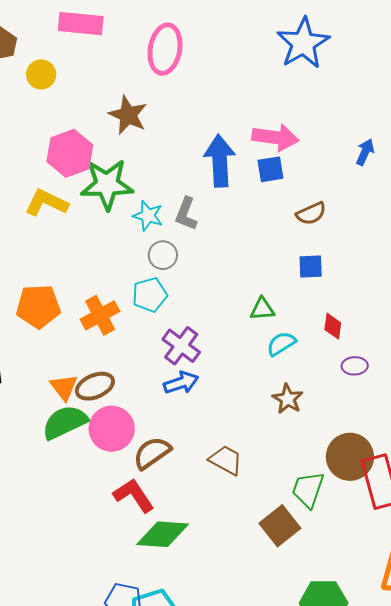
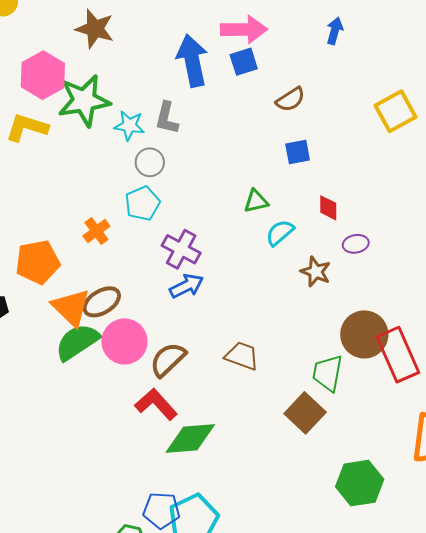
orange pentagon: (38, 306) -> (38, 262), moved
orange cross: (100, 315) -> (96, 231), size x0.7
orange triangle: (64, 387) -> (71, 307), size x1.4
brown star: (288, 399) -> (316, 272), moved

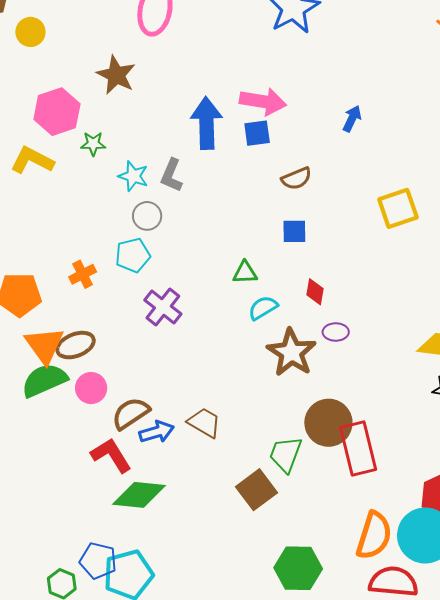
green star: (84, 101) -> (93, 144), size x0.5
brown star: (316, 272) -> (291, 352), size x1.6
blue arrow: (186, 286) -> (157, 432), moved
pink circle: (125, 341) -> (91, 388), size x0.7

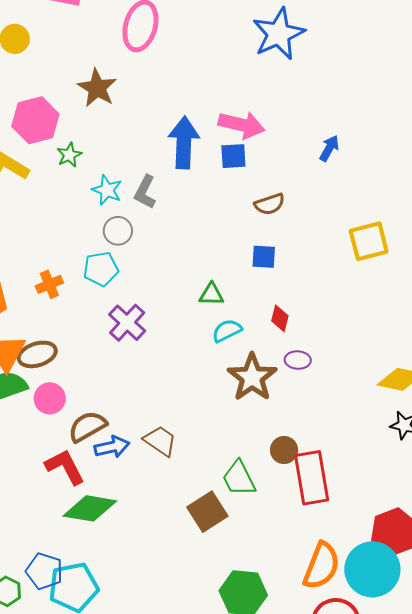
green star: (93, 144) -> (69, 155), turned -30
brown circle: (328, 423) -> (284, 450), size x0.6
green trapezoid: (286, 454) -> (239, 478), turned -51

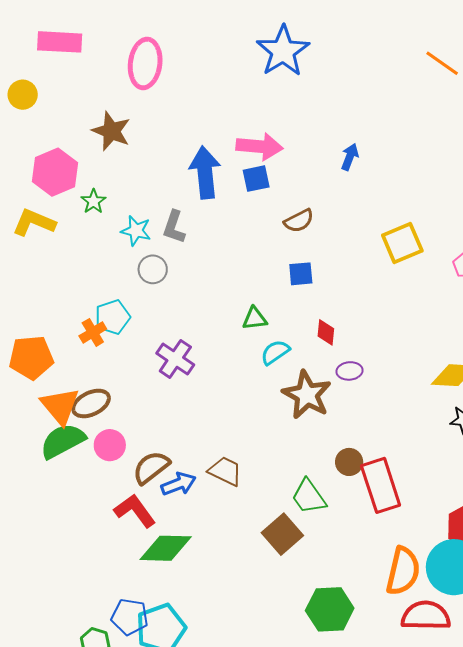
cyan pentagon: (101, 269) -> (113, 317), moved

